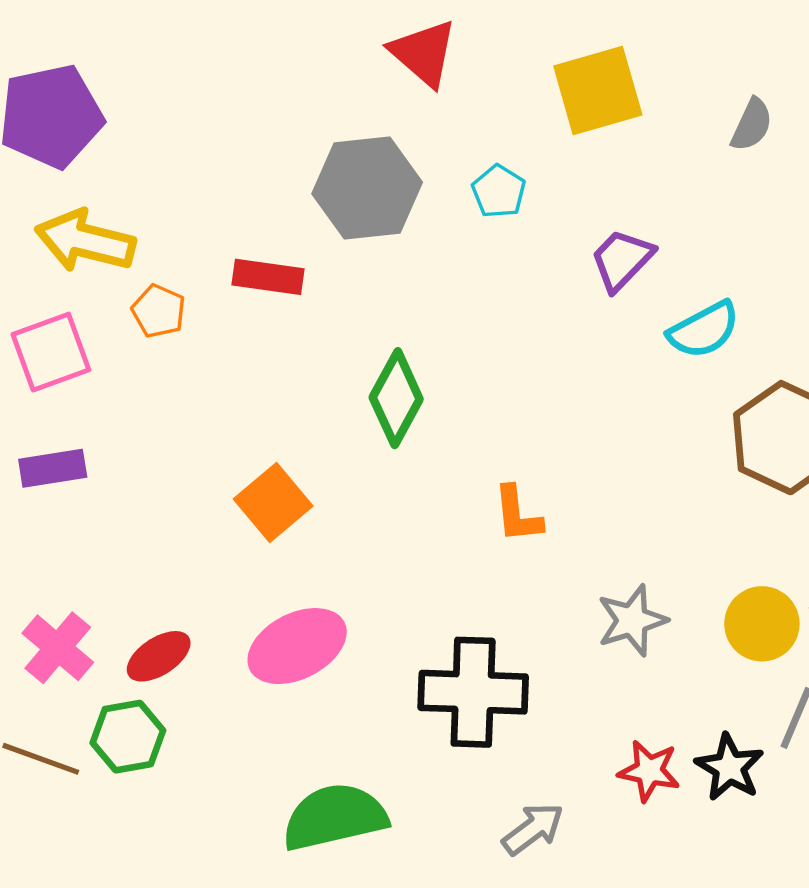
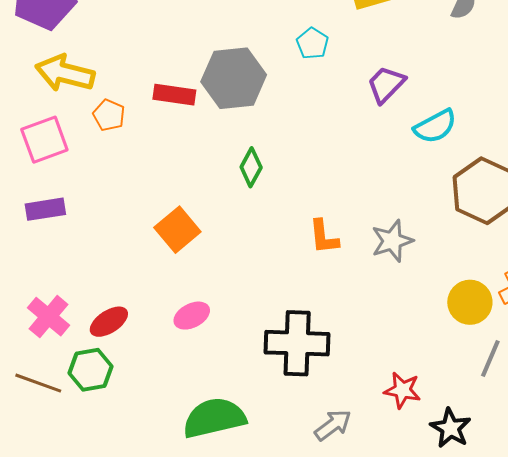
gray hexagon: (367, 188) -> (234, 78), moved
green diamond: (396, 398) -> (251, 167), size x0.7
gray star: (632, 620) -> (392, 241), moved
pink ellipse: (297, 646) -> (192, 316), size x0.6
black star: (729, 767) -> (451, 428), moved

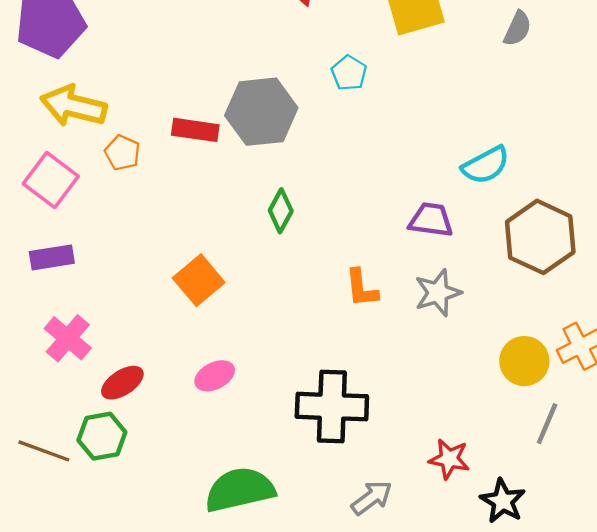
purple trapezoid: (386, 84) -> (431, 220), moved, turned 54
pink square: (44, 140) -> (51, 180), turned -33
pink cross: (49, 317) -> (68, 338), moved

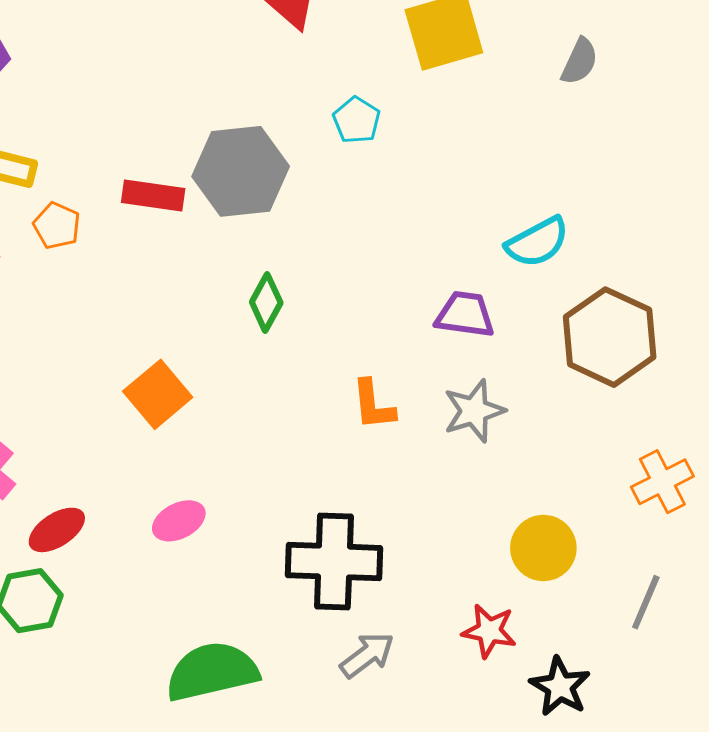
yellow circle: (524, 361) -> (543, 548), moved
gray line: (547, 424) -> (646, 602), moved
gray arrow: (372, 498) -> (367, 655), moved

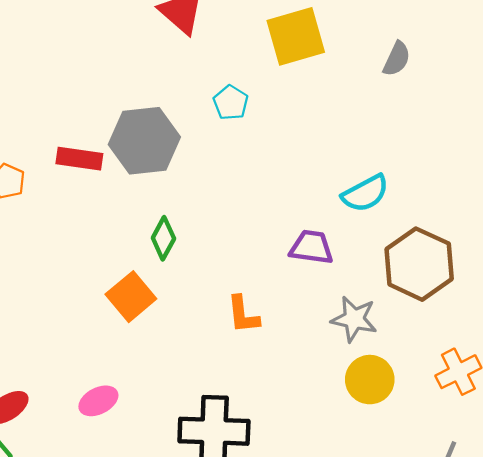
orange square: (158, 394) -> (131, 297), moved
gray star: (474, 411) -> (354, 319), moved, turned 30
yellow circle: (543, 548) -> (370, 380), moved

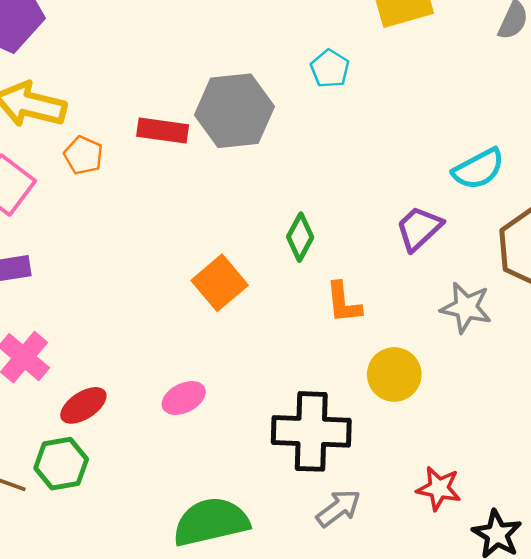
green diamond: (163, 238) -> (300, 237), moved
purple trapezoid: (311, 247) -> (419, 228), turned -51
yellow circle: (370, 380) -> (394, 374), moved

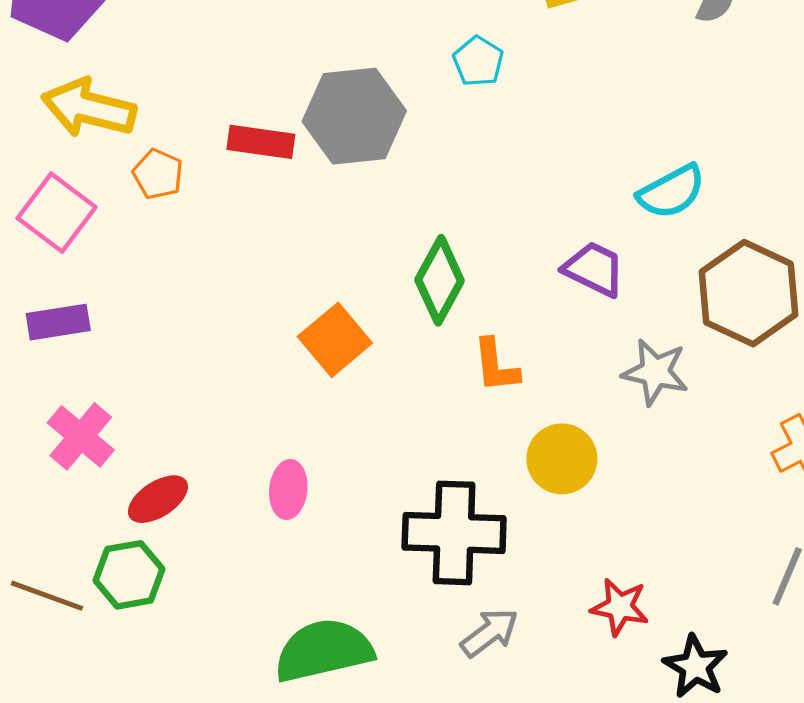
purple trapezoid: (419, 228) -> (594, 269), turned 69
green diamond: (300, 237) -> (440, 280), size x1.4
pink ellipse: (184, 398) -> (288, 489), turned -57

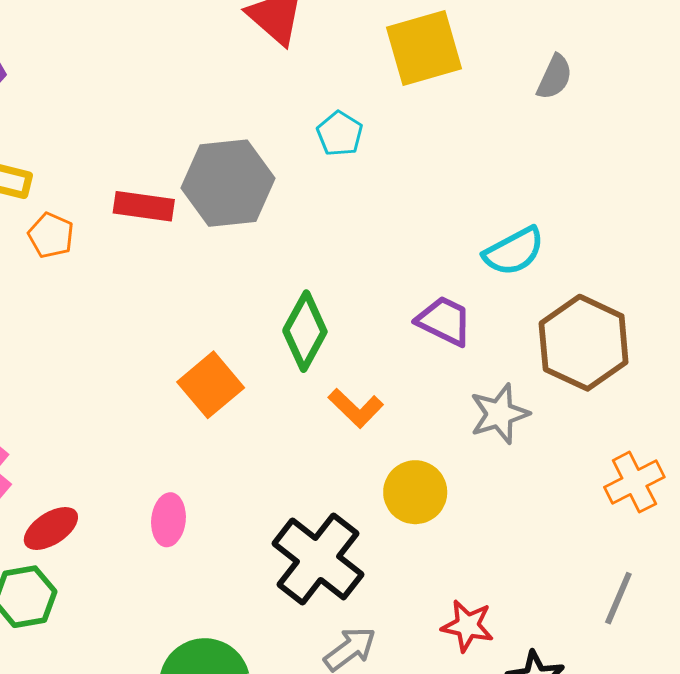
orange L-shape: (496, 366) -> (356, 408), turned -40
gray star: (655, 372) -> (499, 414), turned -30
black cross: (454, 533) -> (318, 559), turned 36

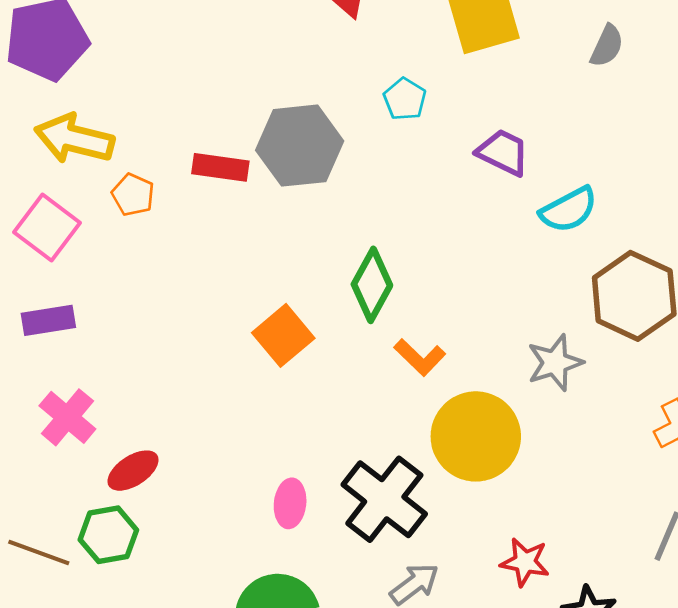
purple trapezoid: (444, 321) -> (503, 152), moved
yellow circle: (415, 492) -> (476, 436), size x1.5
pink ellipse: (168, 520) -> (290, 503), moved

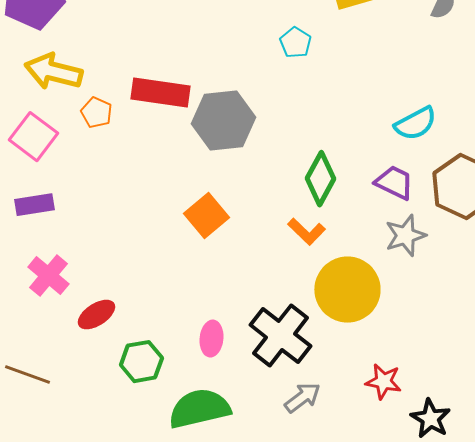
gray hexagon: (300, 146) -> (223, 121), moved
purple trapezoid: (503, 152) -> (394, 183), moved
red rectangle: (220, 167) -> (160, 93), size x1.4
green diamond: (372, 285) -> (320, 179), moved
green hexagon: (108, 535) -> (141, 362), moved

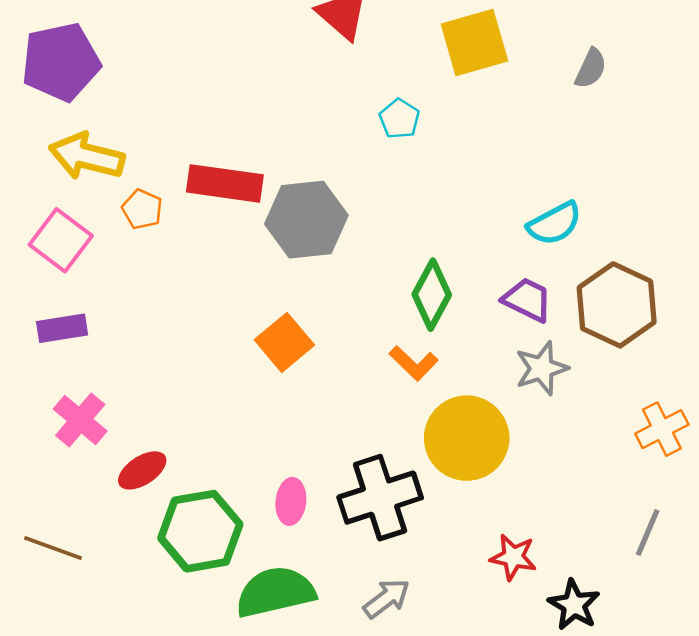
black cross: (280, 336) -> (380, 498), turned 34
green hexagon: (141, 362) -> (200, 531), size x1.5
gray arrow: (302, 398) -> (387, 598), moved

